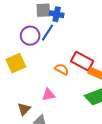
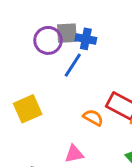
purple circle: (30, 36) -> (48, 40), moved

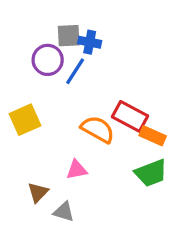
purple circle: (48, 40) -> (48, 60), moved
orange semicircle: (93, 118) -> (98, 129), size x1.5

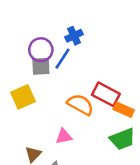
gray square: (69, 36) -> (41, 66), moved
blue cross: (90, 42) -> (74, 36), turned -36

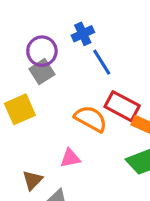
blue line: (63, 59) -> (102, 62), moved, turned -65
gray square: (41, 66) -> (42, 72), turned -30

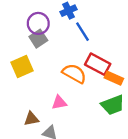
brown triangle: (32, 180) -> (31, 119), turned 35

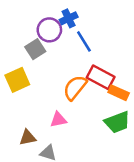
purple circle: (38, 23) -> (49, 30), moved
orange semicircle: (74, 73) -> (75, 88), turned -80

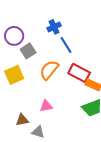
purple circle: (49, 30) -> (14, 36), moved
orange semicircle: (75, 88) -> (49, 70), moved

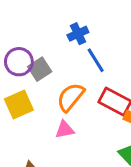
purple circle: (14, 36) -> (19, 62), moved
pink triangle: (46, 106) -> (65, 130), moved

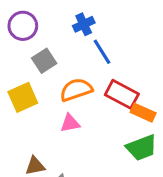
purple circle: (19, 62) -> (23, 26), moved
orange semicircle: (71, 97) -> (76, 90), turned 32

